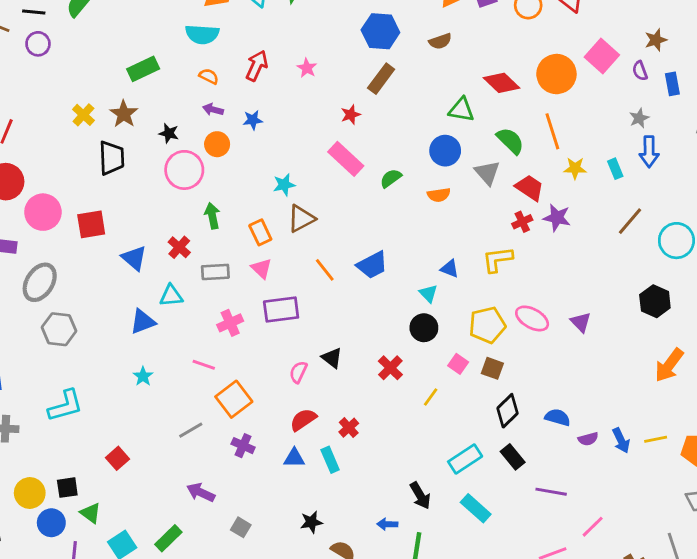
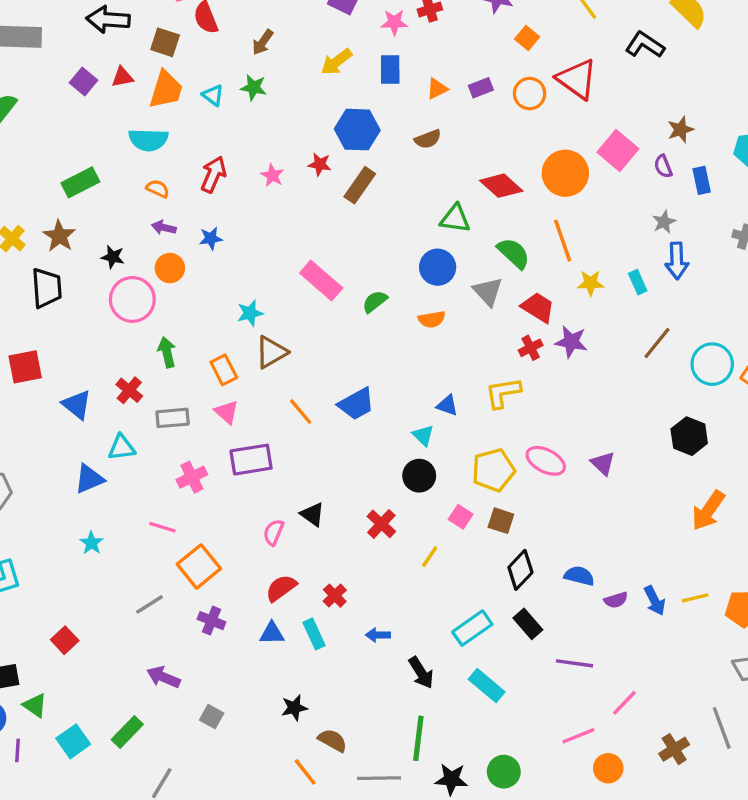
red star: (351, 115) -> (320, 164), moved, turned 30
blue arrow: (387, 524) -> (378, 635), moved

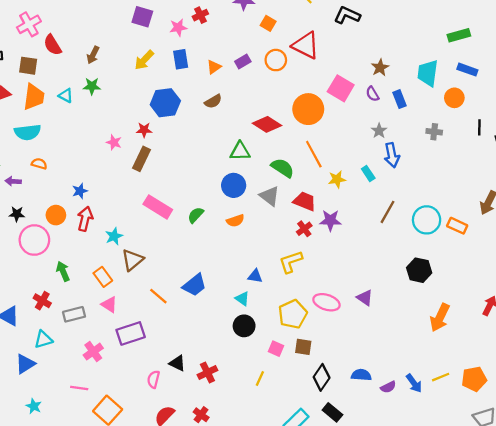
red arrow: (213, 174) -> (85, 219), moved
brown rectangle: (360, 185) -> (142, 159), moved
purple arrow: (164, 228) -> (13, 181), moved
red cross: (381, 524) -> (207, 373), moved, turned 30

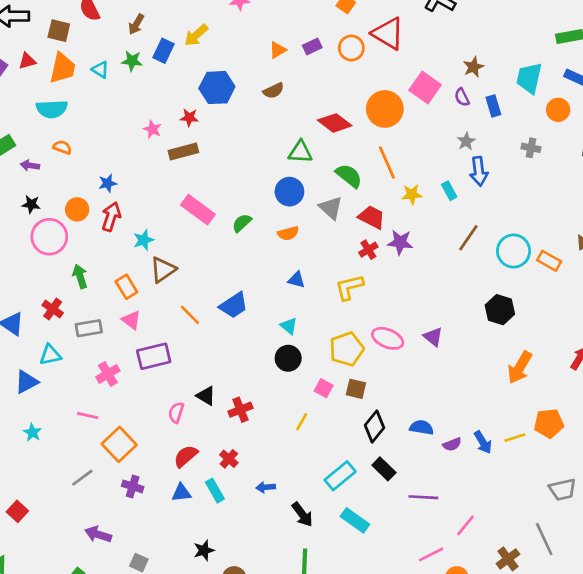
blue rectangle: (181, 59) -> (164, 51), moved, turned 30
brown rectangle: (142, 159) -> (183, 151), turned 45
blue triangle: (255, 276) -> (297, 280), moved
orange pentagon: (474, 379) -> (549, 423), moved

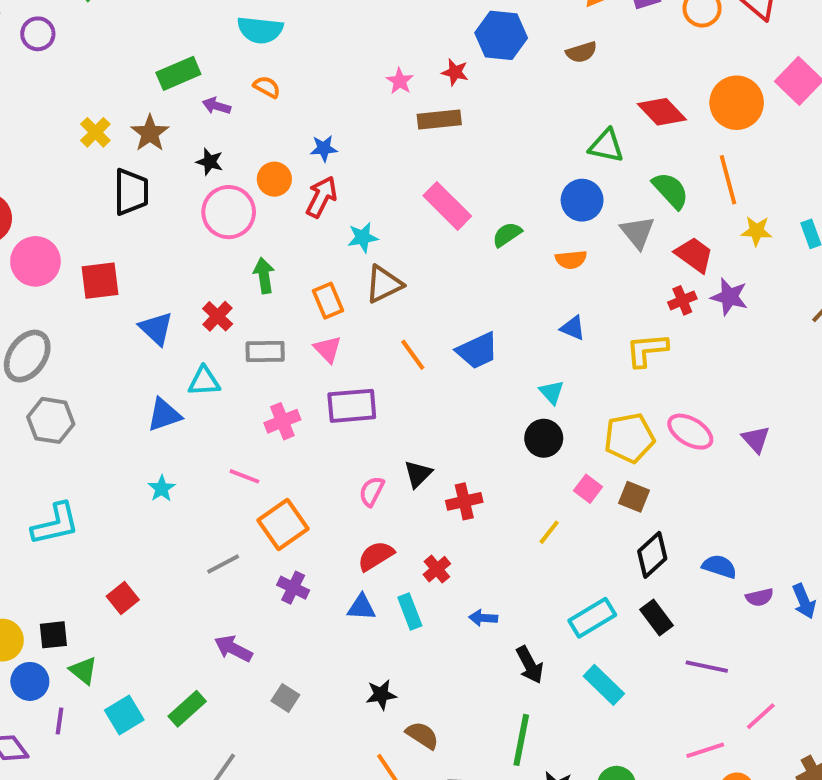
black triangle: (206, 396) -> (418, 474), turned 35

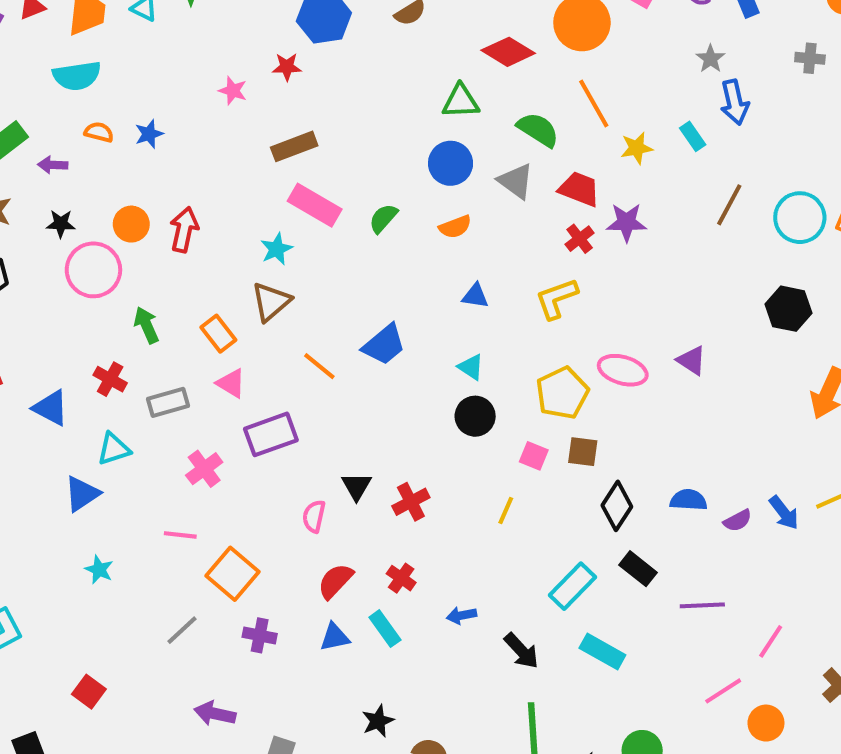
brown rectangle: (439, 120) -> (294, 146), moved
blue star: (324, 148) -> (149, 134), moved
cyan star: (363, 237) -> (277, 249), moved

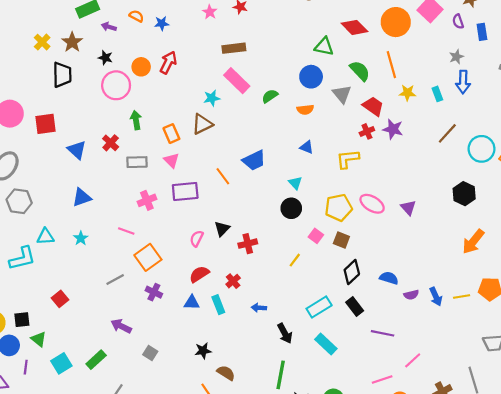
red arrow: (184, 230) -> (168, 62), moved
orange line: (319, 366) -> (223, 176), moved
cyan triangle: (114, 449) -> (45, 237), moved

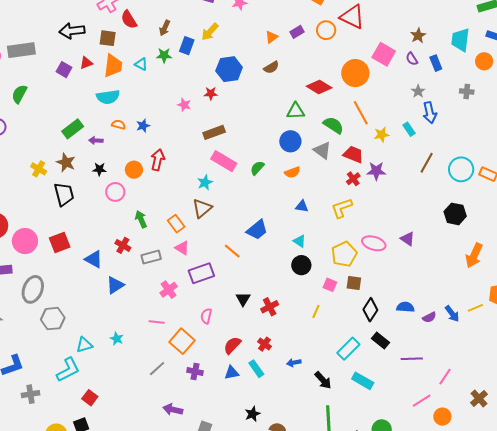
pink circle: (116, 85) -> (115, 192), size x0.7
blue triangle: (82, 198) -> (115, 285), moved
pink semicircle: (197, 239) -> (206, 316), moved
red square: (60, 299) -> (90, 398), moved

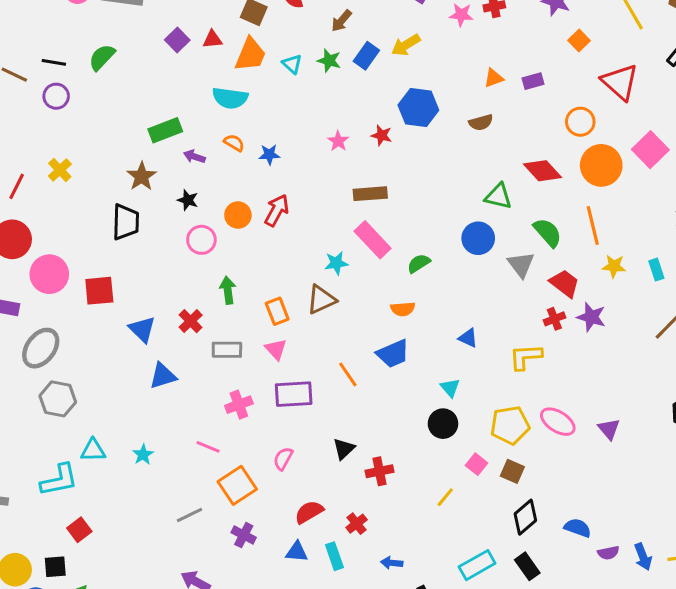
orange circle: (326, 30) -> (580, 122), moved
yellow cross: (39, 169) -> (60, 170), moved
orange semicircle: (292, 172) -> (403, 309), moved

